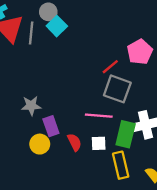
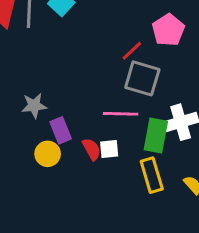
white square: (99, 143) -> (109, 149), moved

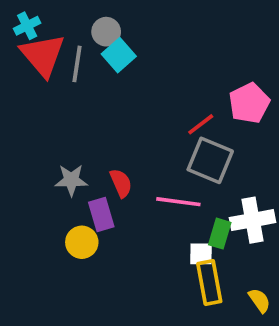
green rectangle: (156, 136) -> (220, 234), size x0.7
red semicircle: (91, 149) -> (121, 183), moved
white square: (109, 149) -> (201, 254), moved

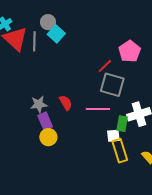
purple rectangle: (101, 215) -> (45, 121), moved

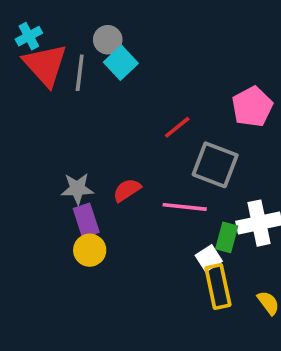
red line: (105, 66) -> (177, 127), moved
red semicircle: (66, 103) -> (127, 190), turned -98
white square: (113, 136) -> (209, 258), turned -32

